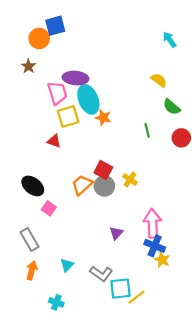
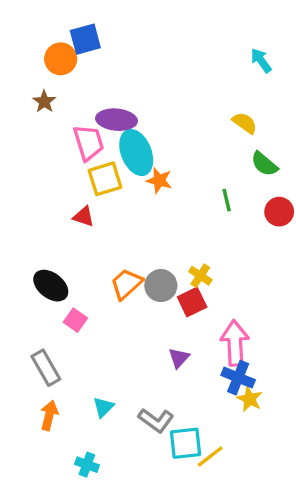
red square: (103, 170) -> (192, 302), moved, turned 36

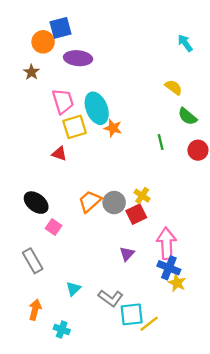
purple ellipse: (117, 120) -> (78, 58), moved
orange arrow: (49, 415) -> (35, 310), moved

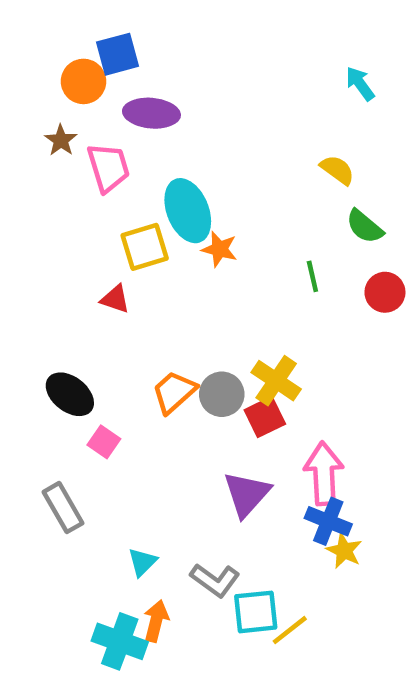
pink trapezoid: (63, 101) -> (108, 168), moved
yellow cross: (142, 196) -> (276, 381), size x1.5
purple triangle: (127, 254) -> (247, 494), size x1.6
orange arrow: (35, 310) -> (156, 621), moved
cyan cross: (62, 329) -> (120, 641), size x1.6

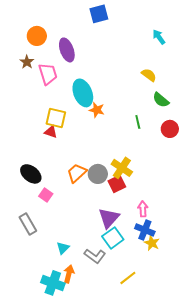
blue square: (117, 54) -> (99, 14), moved
purple ellipse: (151, 113) -> (67, 50), turned 65
yellow square: (145, 247) -> (56, 118), moved, turned 30
pink arrow: (324, 474) -> (143, 209), size x0.6
cyan square: (256, 612) -> (113, 238), moved, turned -30

